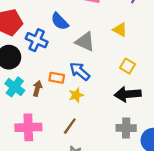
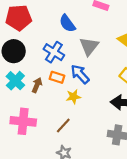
blue cross: (37, 40) -> (54, 52), moved
gray triangle: (85, 42) -> (89, 46), turned 36

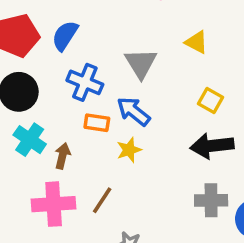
blue semicircle: (67, 23) -> (65, 36), moved, turned 78
brown arrow: (37, 85) -> (62, 156), moved
brown line: (63, 126) -> (102, 200), moved

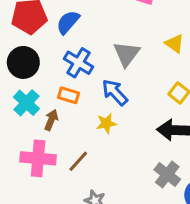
orange rectangle: (97, 123) -> (68, 95), moved
gray cross: (211, 200) -> (167, 175), turned 30

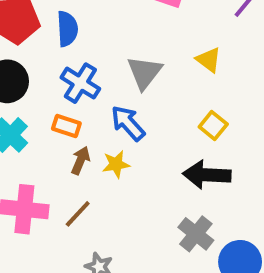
blue semicircle: (68, 22) -> (67, 29), turned 135
brown arrow: (51, 120) -> (80, 160), moved

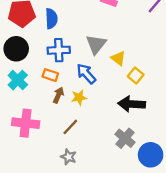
yellow triangle: (209, 60) -> (118, 58), moved
blue cross: (80, 83) -> (59, 50), turned -35
brown line: (78, 214) -> (70, 127), moved

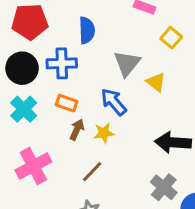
blue semicircle: (51, 19) -> (87, 30), moved
blue cross: (59, 50) -> (62, 63), moved
yellow square: (136, 75) -> (171, 38), moved
pink cross: (26, 123) -> (33, 166), turned -35

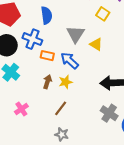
blue cross: (62, 63) -> (32, 39), turned 30
orange rectangle: (67, 103) -> (47, 56), moved
pink cross: (33, 166) -> (21, 109), size x0.6

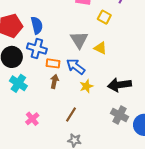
blue semicircle: (47, 15) -> (37, 25), moved
brown arrow: (47, 82) -> (54, 81), moved
yellow star: (66, 82) -> (86, 86), moved

